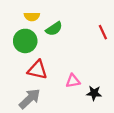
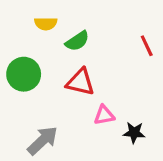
green circle: (25, 41) -> (24, 74), moved
red triangle: (37, 70) -> (80, 82), moved

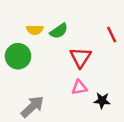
yellow semicircle: (46, 24) -> (35, 30), moved
red triangle: (80, 82) -> (80, 57), moved, turned 50

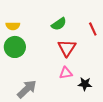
yellow semicircle: (35, 30) -> (13, 26), moved
green semicircle: (59, 31) -> (59, 24), moved

